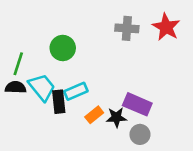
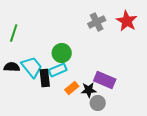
gray cross: (127, 28) -> (97, 22), turned -30
green circle: (63, 48) -> (62, 53), moved
green line: (18, 64) -> (14, 33), moved
gray circle: (140, 134) -> (98, 103), moved

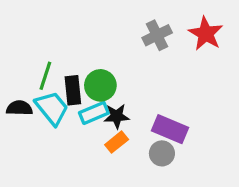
green line: (14, 33) -> (45, 76), moved
black rectangle: (45, 78) -> (73, 90), moved
black star: (89, 90) -> (117, 116), moved
gray circle: (98, 103) -> (162, 153), moved

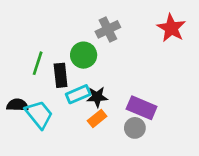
gray cross: (157, 35) -> (108, 29), moved
green circle: (100, 85) -> (84, 55), moved
black semicircle: (19, 108) -> (17, 105), moved
cyan trapezoid: (52, 108) -> (39, 114), moved

